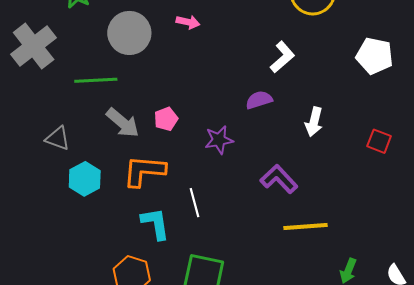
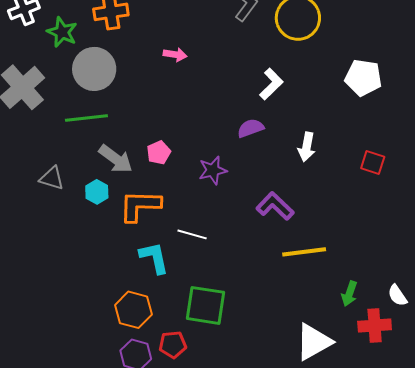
gray circle: (129, 33) -> (94, 69), moved
cyan hexagon: (85, 179) -> (97, 192), moved, size x0.7
white line: (195, 203) -> (192, 234), turned -56

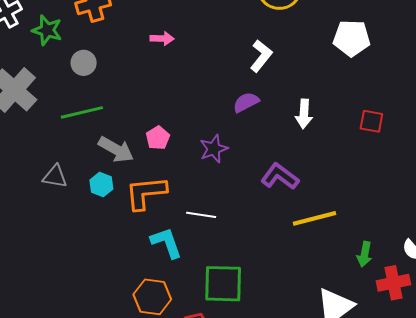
gray circle: (94, 69) -> (84, 63), size x0.6

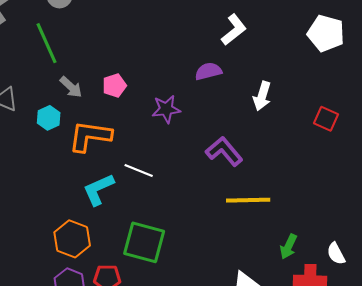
green line: (82, 112) -> (46, 43), turned 66
gray arrow: (116, 149) -> (71, 87), size x0.7
cyan L-shape: (166, 243) -> (98, 189), turned -108

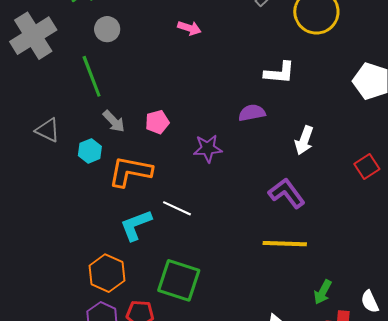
white L-shape: (234, 30) -> (279, 73), turned 40
red square: (326, 119) -> (367, 166), turned 30
purple L-shape: (224, 151) -> (287, 193), moved

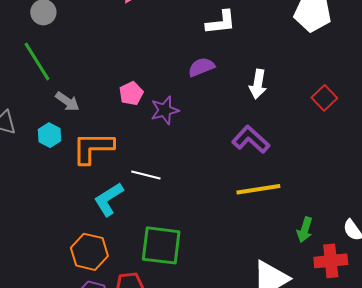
pink pentagon: (157, 122) -> (131, 93), moved

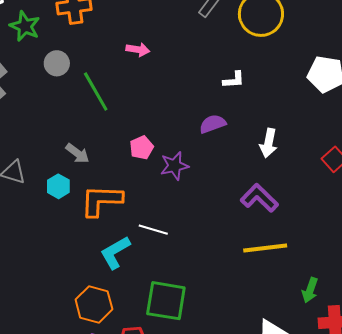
white L-shape: (221, 22) -> (234, 80), size x0.7
green line: (37, 61) -> (96, 91), moved

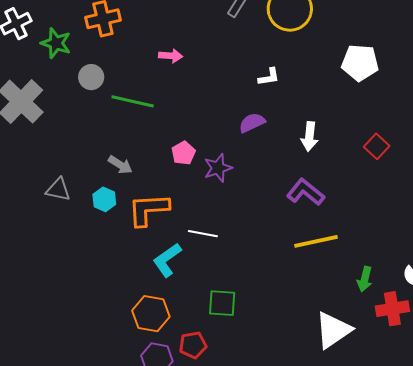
green line: (96, 91) -> (133, 101), turned -42
green square: (166, 301) -> (222, 303), size x0.7

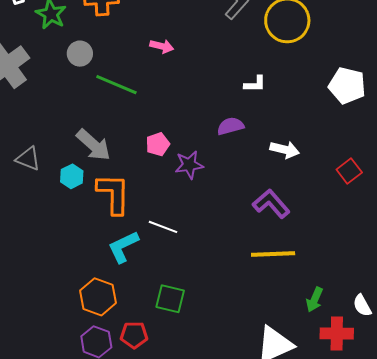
white arrow: (309, 137) -> (285, 150), turned -92
gray arrow: (120, 165) -> (93, 145), size x1.5
orange L-shape: (148, 209) -> (113, 194), turned 84

